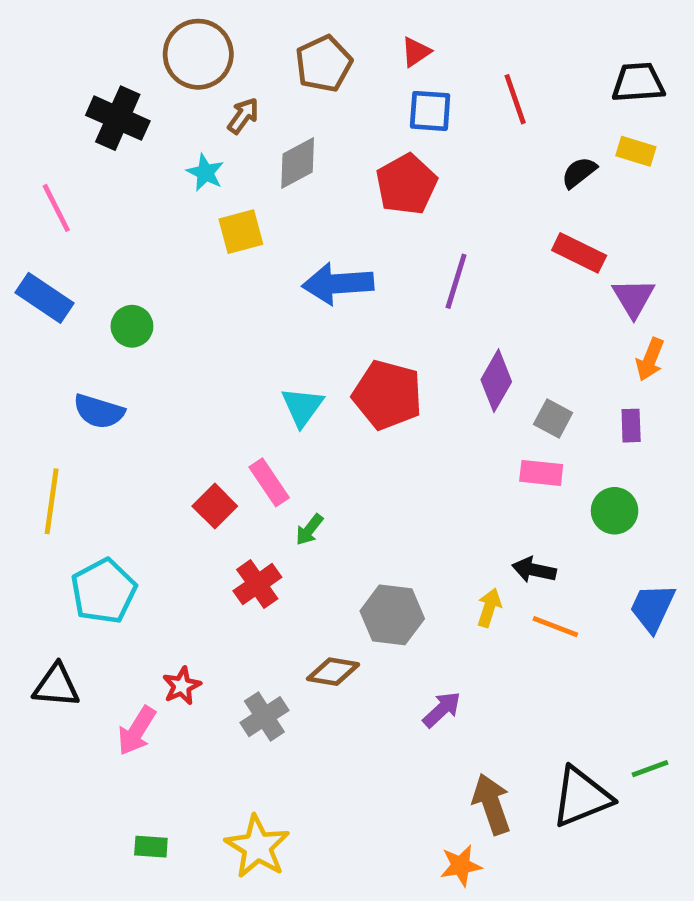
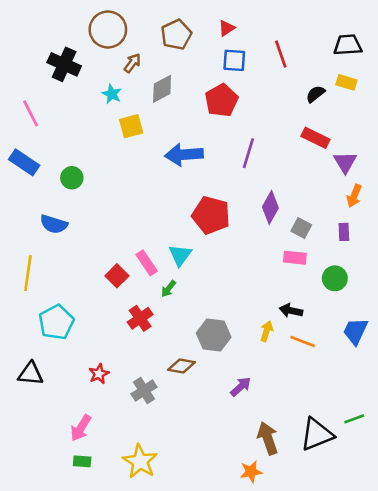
cyan triangle: (302, 407) -> (180, 255), moved
pink arrow: (137, 731) -> (81, 428), moved

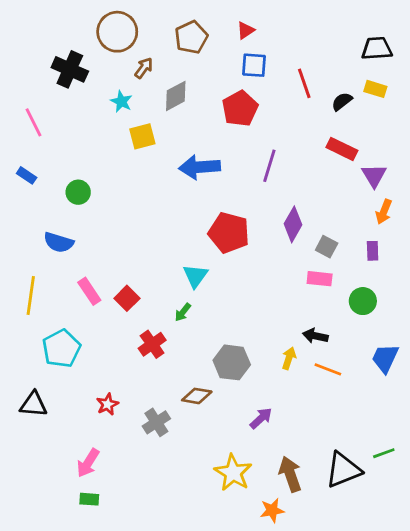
red line: (281, 54) -> (304, 83), moved
blue rectangle: (24, 162) -> (27, 175), size x0.6
pink rectangle: (147, 263) -> (89, 291), moved
yellow star: (140, 461) -> (233, 473), moved

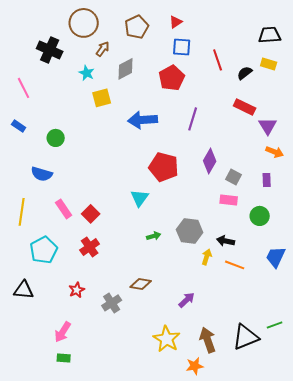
orange arrow: (384, 212) -> (275, 152), turned -90
green arrow: (183, 312) -> (154, 236), moved, turned -144
red cross: (152, 344) -> (90, 247), moved
gray hexagon: (232, 362) -> (190, 231), moved

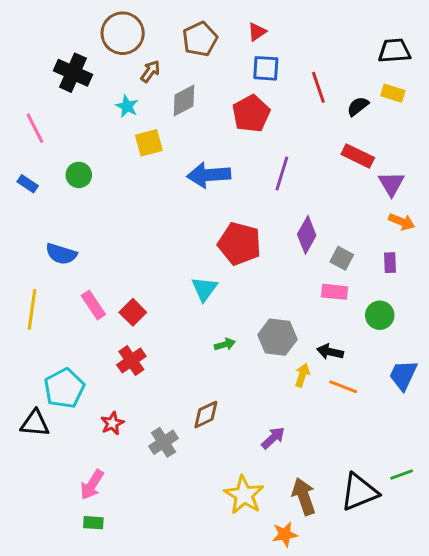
green circle: (56, 138) -> (79, 175), moved
cyan pentagon: (44, 250) -> (64, 388), moved
brown diamond: (141, 284) -> (206, 415), turned -35

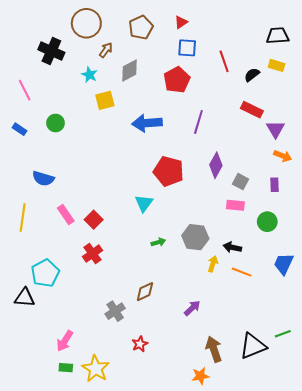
red star: (112, 423) -> (140, 344), moved
yellow star: (244, 495) -> (96, 369), moved

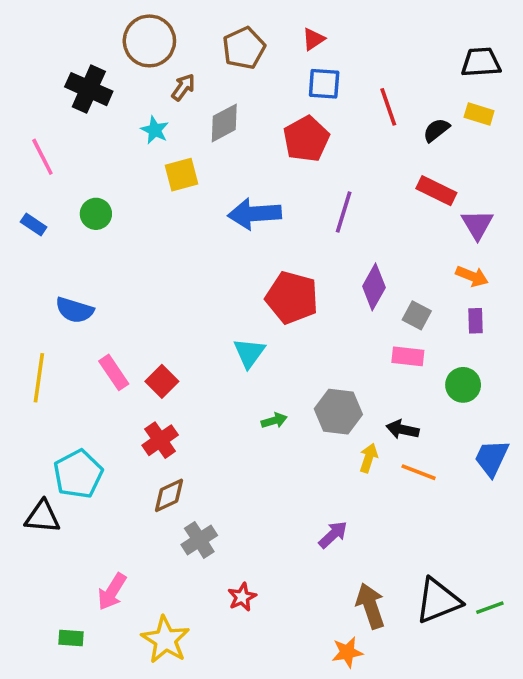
orange arrow: (283, 156) -> (472, 276), moved
brown diamond: (145, 292) -> (169, 495), moved
green line: (283, 334) -> (490, 608), moved
green rectangle: (66, 368) -> (71, 638), moved

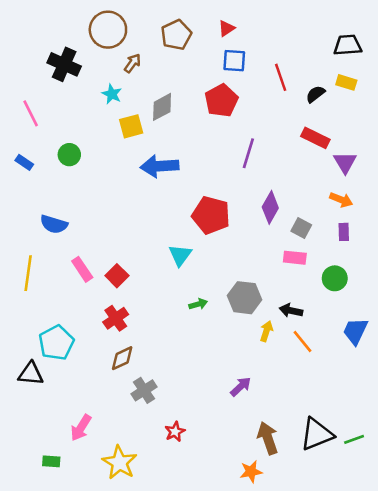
gray diamond: (224, 123) -> (162, 107), moved
blue arrow: (255, 214) -> (159, 166), moved
orange line: (419, 472) -> (303, 341), turned 30

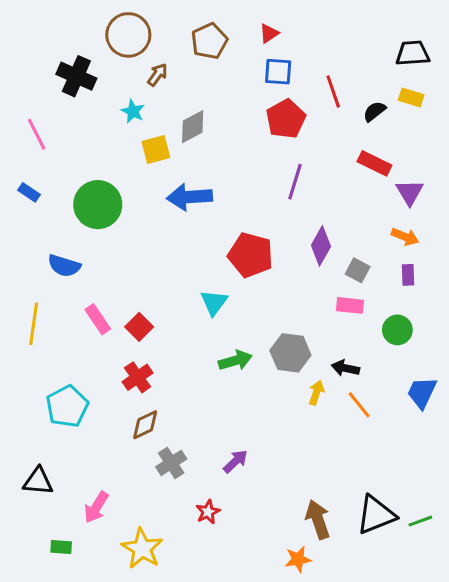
red pentagon: (221, 101) -> (286, 119), moved
green circle: (69, 155) -> (98, 205), moved, size x1.8
green arrow: (198, 304) -> (235, 361), size x1.5
black triangle: (31, 374) -> (38, 481), moved
purple arrow: (241, 387) -> (235, 461), moved

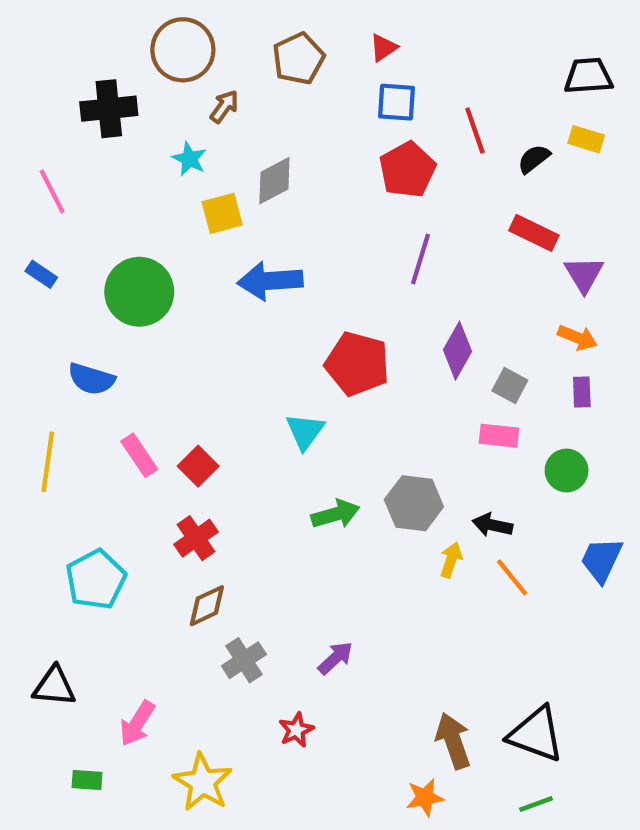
black cross: (76, 76) -> (109, 109), turned -30
black triangle: (376, 515) -> (536, 734), turned 42
green line: (420, 521) -> (536, 804), moved

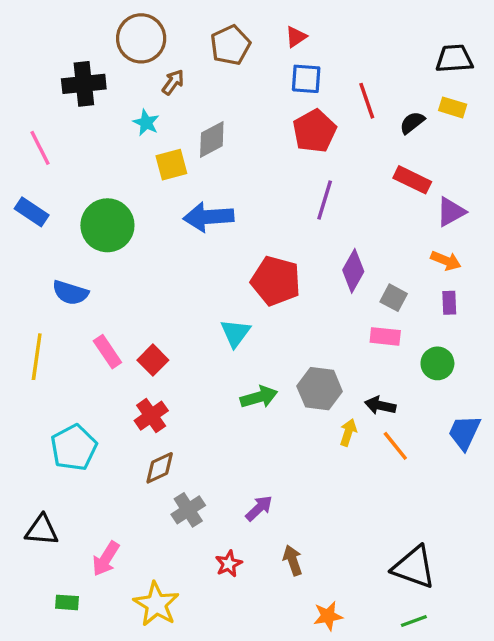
blue rectangle: (41, 274) -> (32, 212), size x1.4
purple triangle: (584, 274) -> (451, 212), turned 32
brown arrow: (453, 741) -> (293, 560), moved, size x0.7

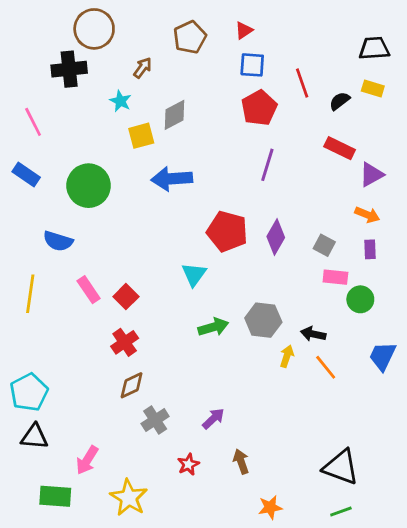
brown circle: (141, 38) -> (94, 29), moved
purple diamond: (353, 271) -> (276, 237), moved
pink rectangle: (385, 336) -> (335, 277), moved
cyan pentagon: (74, 448) -> (29, 392), moved
green rectangle: (67, 602) -> (55, 496), size x1.6

